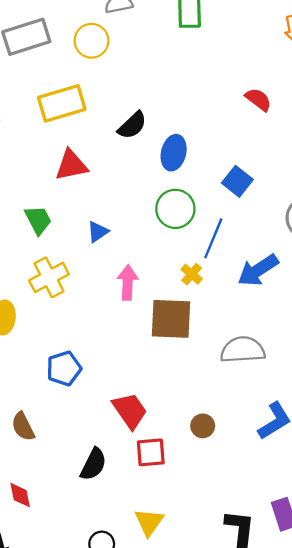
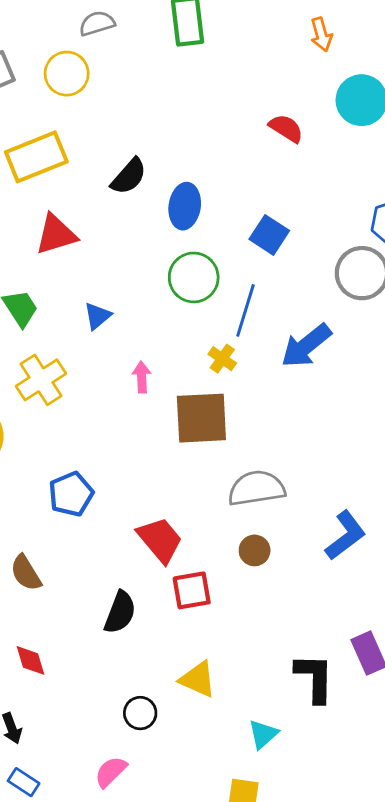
pink arrow: (128, 283) -> (142, 377), size x0.7
gray semicircle: (243, 350) -> (256, 488), moved
yellow triangle: (149, 522) -> (198, 679), turned -36

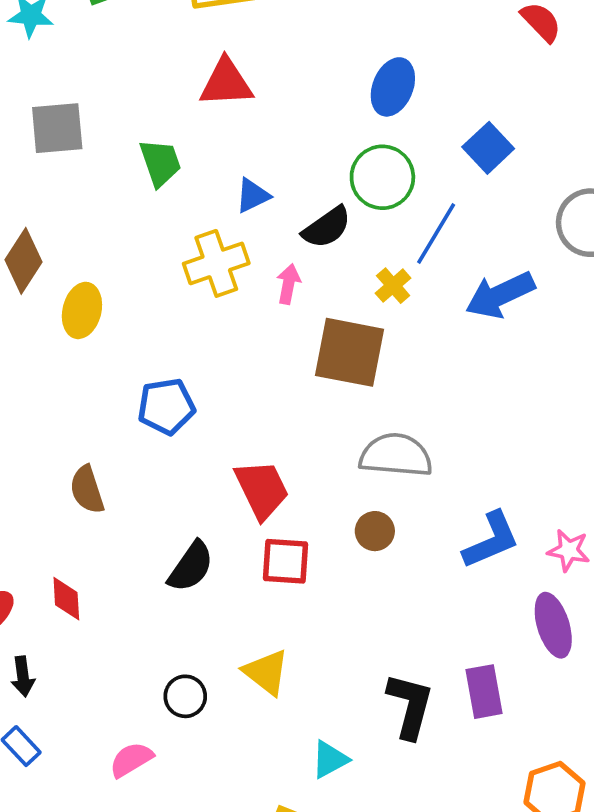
black semicircle: (129, 176) -> (327, 227), moved
yellow cross: (41, 380) -> (216, 263), moved

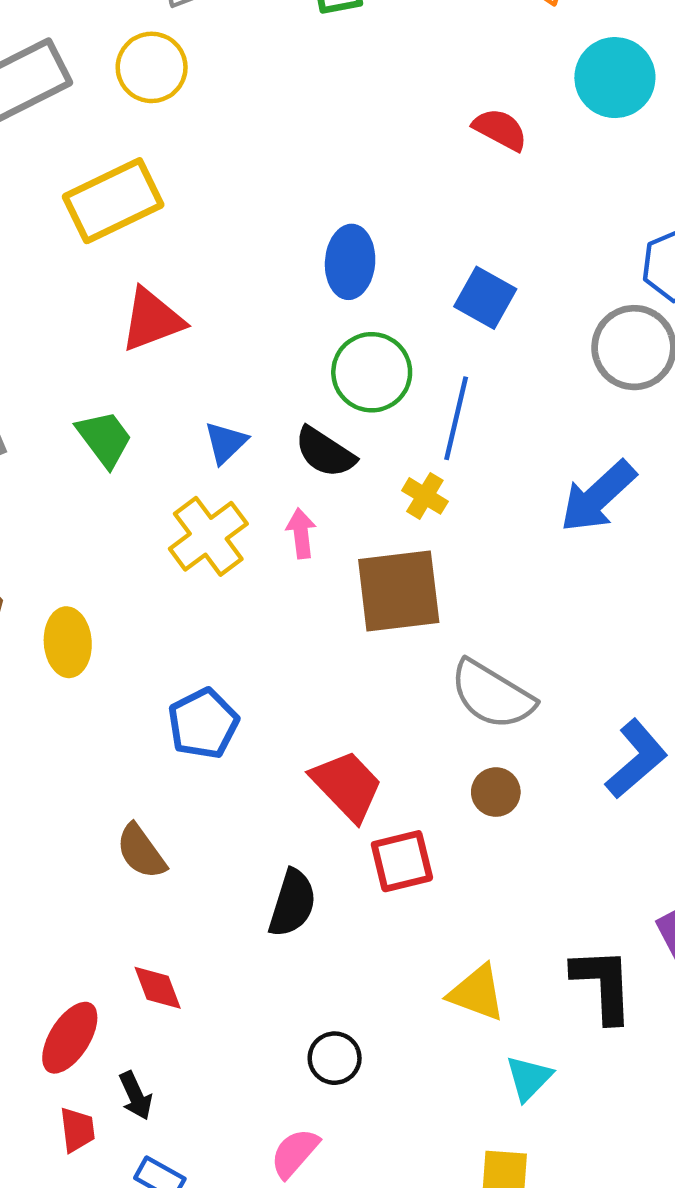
black semicircle: (327, 227) -> (325, 452), turned 86
blue arrow: (500, 295) -> (598, 496), moved
gray semicircle: (396, 455) -> (492, 695), turned -136
yellow triangle: (266, 672) -> (477, 993), moved

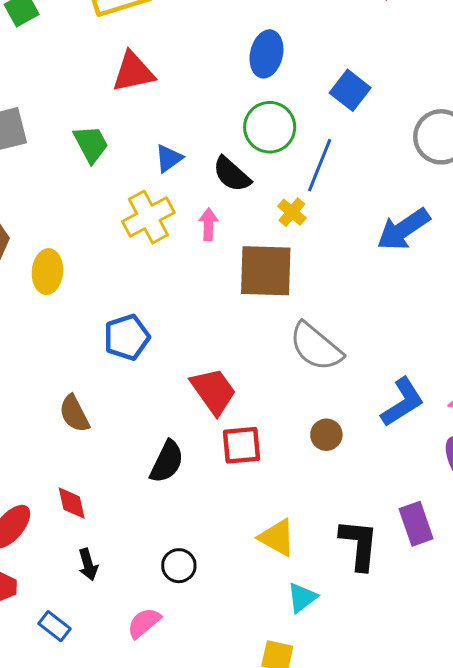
brown circle: (496, 792) -> (326, 435), moved
black arrow: (136, 1096) -> (88, 564), moved

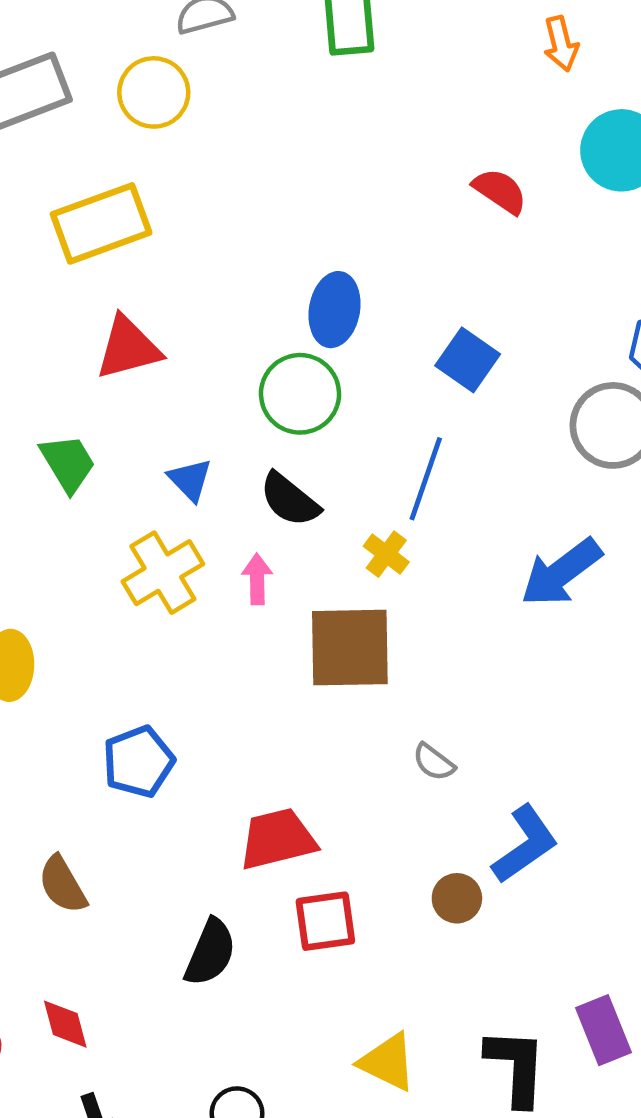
green circle: (270, 127) -> (300, 394), moved
blue triangle: (169, 158) -> (190, 480), turned -36
gray semicircle: (316, 347) -> (434, 762), size x0.5
red trapezoid: (213, 391) -> (278, 839), turned -66
blue L-shape: (402, 402) -> (525, 844), moved

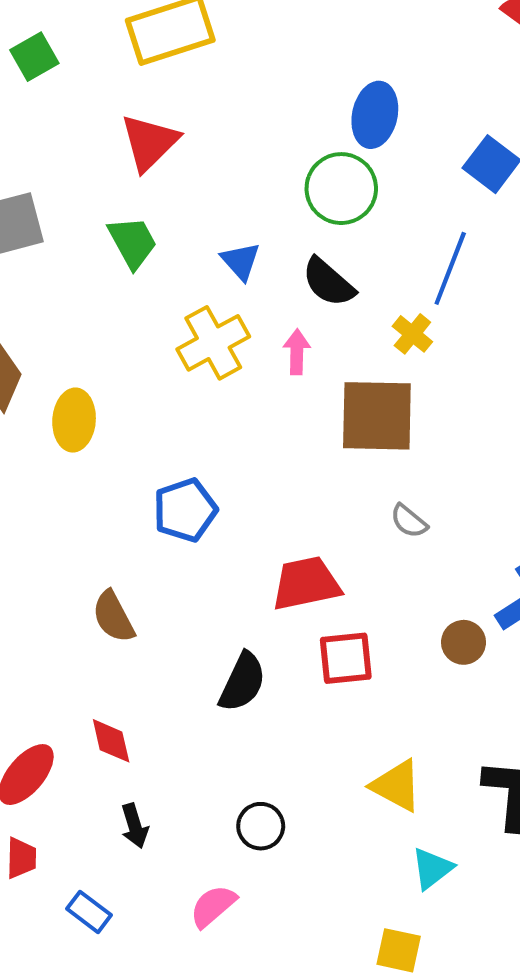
red triangle: (128, 348) -> (149, 142), moved, turned -32
gray semicircle: (434, 762) -> (409, 521), moved

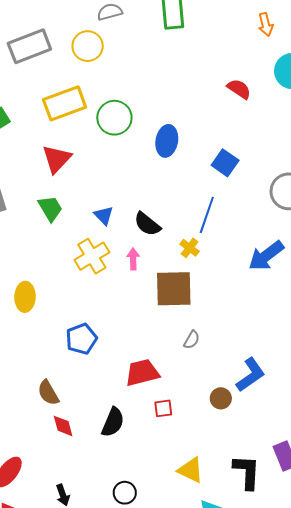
green circle: (341, 189) -> (114, 118), moved
gray semicircle: (409, 521) -> (192, 340), turned -96
red square: (346, 658) -> (163, 408), size x0.7
red diamond: (111, 741) -> (63, 426), moved

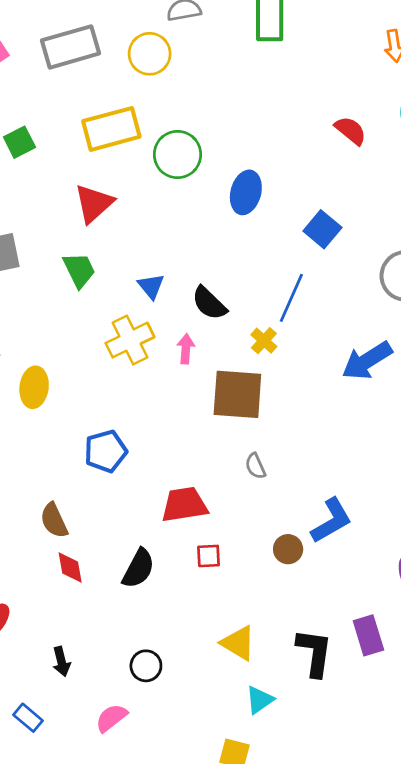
gray semicircle: (192, 340) -> (255, 466), turned 120

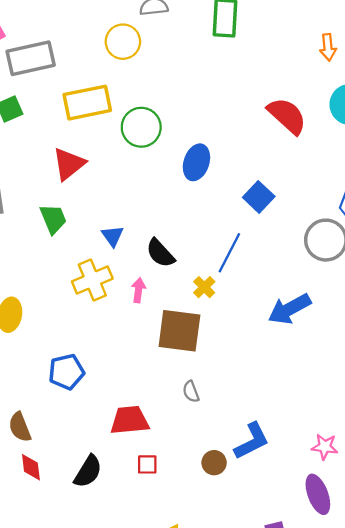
gray rectangle: (71, 47) -> (31, 58), moved
red semicircle: (350, 130) -> (287, 116), size x1.5

